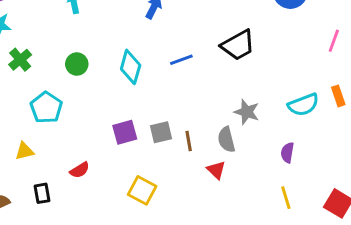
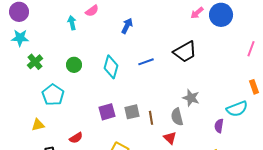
cyan semicircle: (303, 105) -> (237, 109), moved

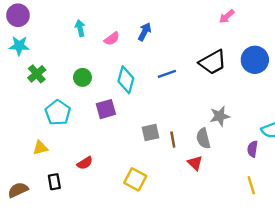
pink semicircle: (92, 11) -> (112, 39), moved
blue circle: (221, 15) -> (255, 60), moved
gray star: (191, 98) -> (220, 116), turned -30
purple square: (107, 112) -> (106, 109), moved

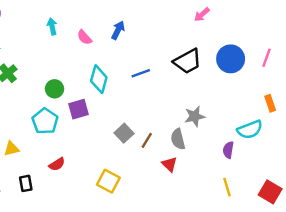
pink semicircle: (112, 39) -> (84, 37), turned 84
green circle: (82, 77) -> (55, 89), moved
cyan pentagon: (58, 113) -> (45, 121), moved
gray square: (150, 133) -> (124, 133), turned -30
brown line: (173, 140) -> (147, 140), turned 42

